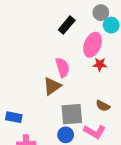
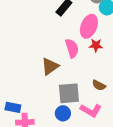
pink semicircle: (62, 68) -> (72, 48), moved
blue rectangle: (14, 117) -> (13, 107), moved

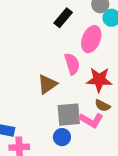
red star: (96, 45) -> (99, 80), moved, size x1.6
pink L-shape: (91, 110) -> (91, 120), moved

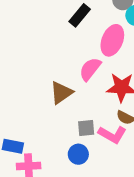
pink semicircle: (72, 64) -> (90, 69), turned -125
gray square: (69, 115) -> (86, 128), size x0.6

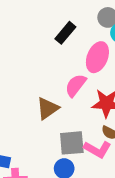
gray square: (86, 128) -> (72, 143), size x1.5

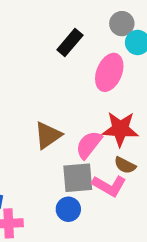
pink semicircle: (76, 85) -> (89, 145), moved

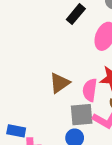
pink semicircle: (89, 145) -> (90, 90), turned -30

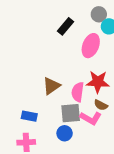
blue rectangle: (16, 131) -> (29, 116), moved

